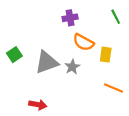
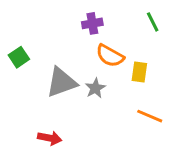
green square: (14, 55) -> (19, 57), moved

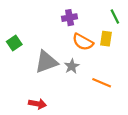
yellow rectangle: (139, 72) -> (106, 39), moved
orange line: (150, 116) -> (102, 83), moved

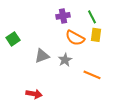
green line: (115, 16) -> (92, 17), moved
gray triangle: (46, 62) -> (42, 56), size x0.7

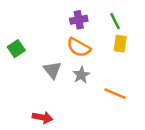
orange semicircle: (75, 38) -> (79, 47), moved
gray triangle: (42, 56) -> (52, 70), turned -49

